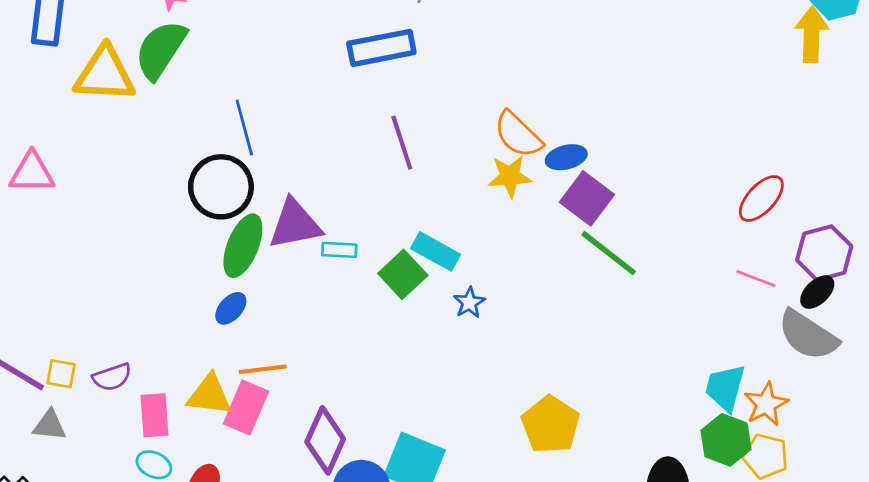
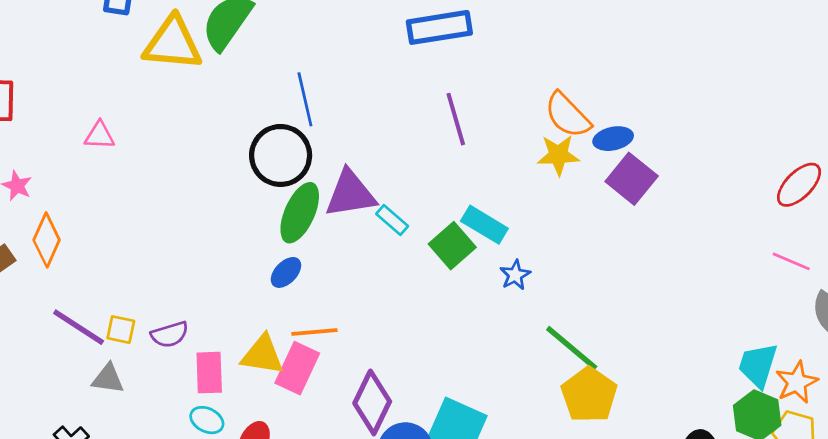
pink triangle: (32, 173) -> (100, 135), size x0.7
cyan rectangle: (339, 250) -> (392, 220), turned 36
green line: (609, 253) -> (572, 348), moved

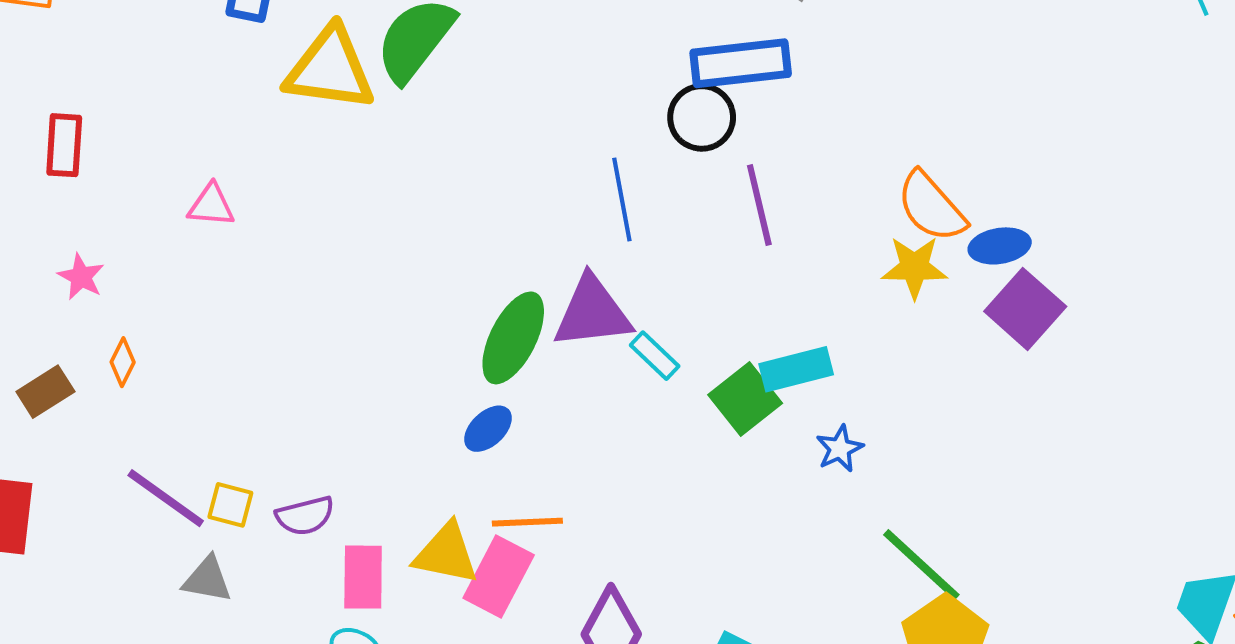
blue line: (305, 99) -> (622, 200), moved
black circle: (281, 155) -> (702, 117), moved, size x0.7
cyan rectangle: (484, 225) -> (796, 369), turned -48
orange diamond: (47, 240) -> (123, 362), size x0.6

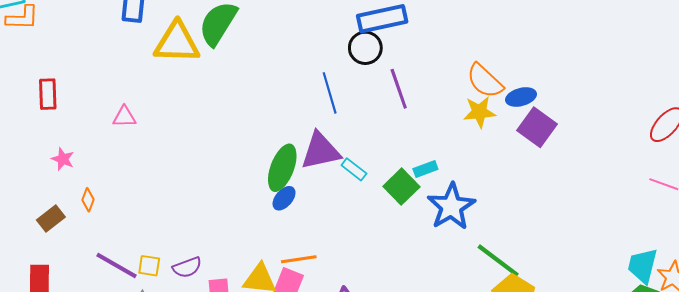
cyan rectangle: (796, 369) -> (425, 169), size x0.7
blue ellipse: (488, 429) -> (284, 198), moved
blue star: (840, 449) -> (451, 207), size x2.0

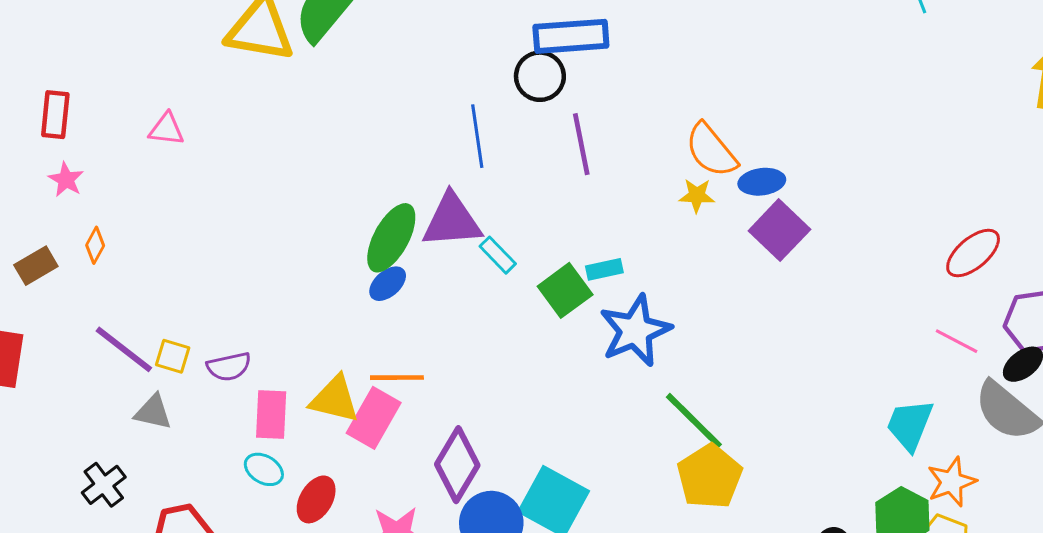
red rectangle: (48, 94) -> (55, 115), moved
yellow star: (479, 112) -> (697, 196), size x0.7
cyan trapezoid: (643, 266) -> (910, 425), moved

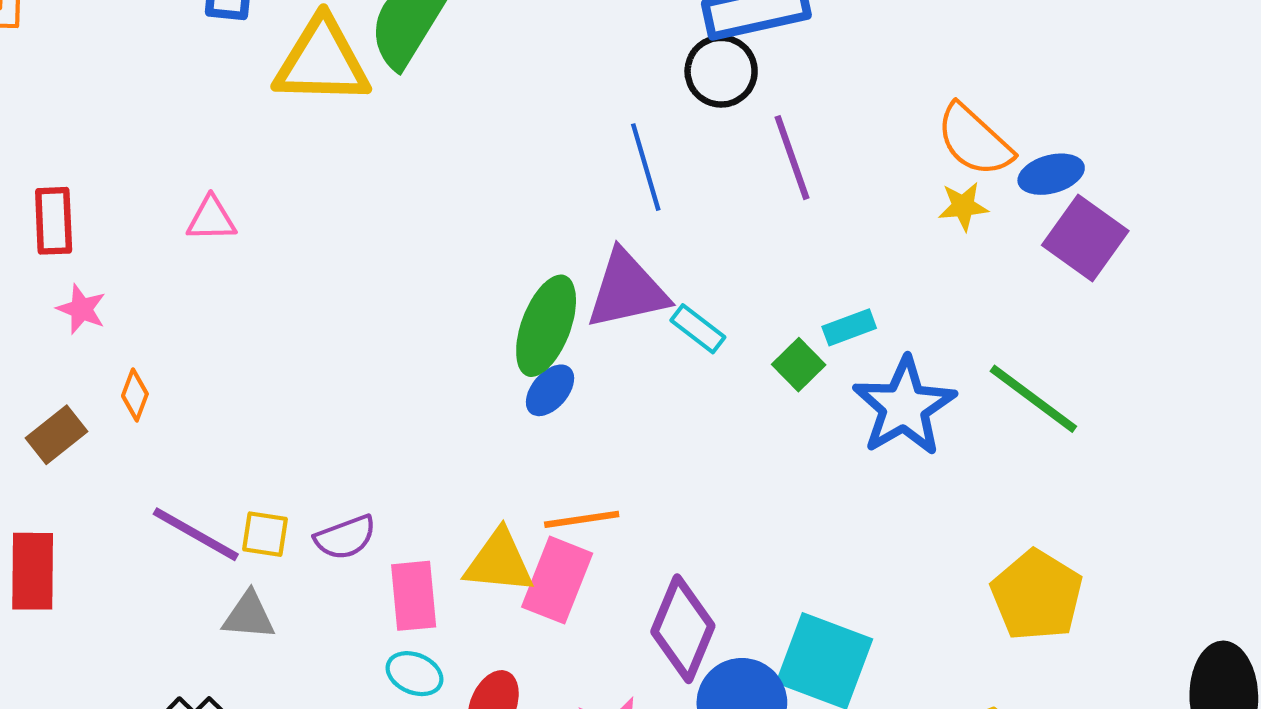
green square: (565, 290) -> (799, 365), size x0.7
green line: (694, 421) -> (1033, 399), moved

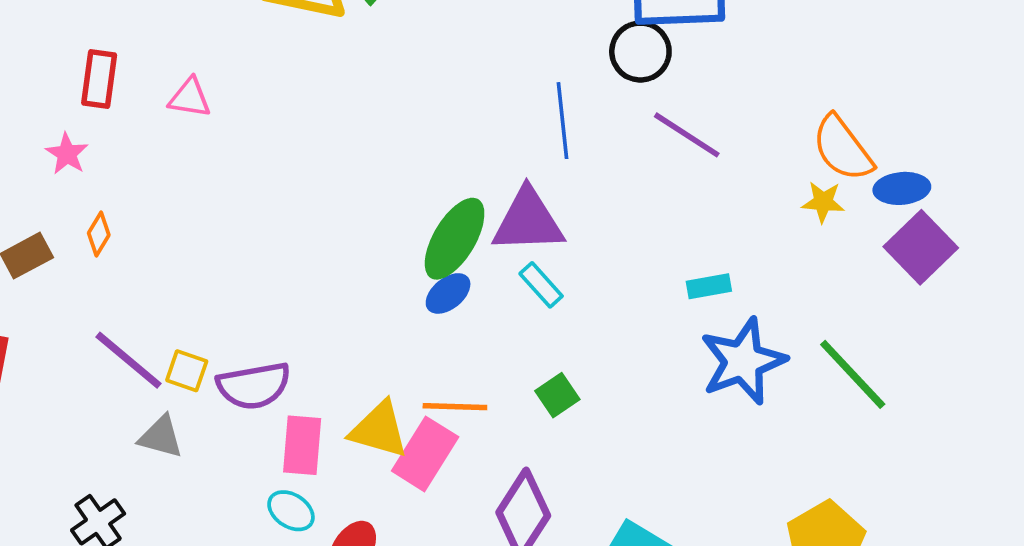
purple line: (792, 158) -> (687, 135), turned -48
red rectangle: (54, 221) -> (99, 79), moved
cyan rectangle: (698, 329) -> (541, 285), moved
green square: (799, 365) -> (557, 395), moved
purple semicircle: (345, 537) -> (254, 386), size x1.4

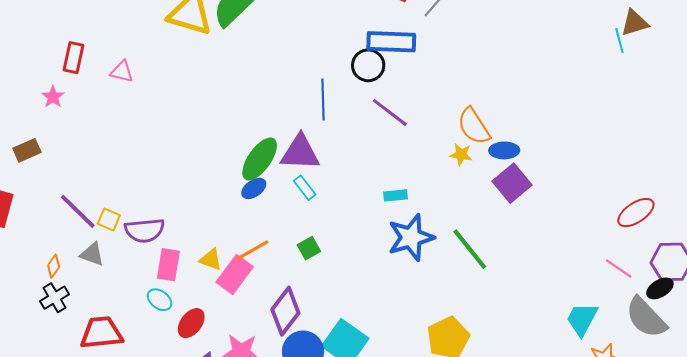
orange diamond: (99, 234) -> (54, 266), moved
orange line: (455, 407) -> (253, 250), turned -36
yellow triangle: (379, 430) -> (211, 259), size x0.7

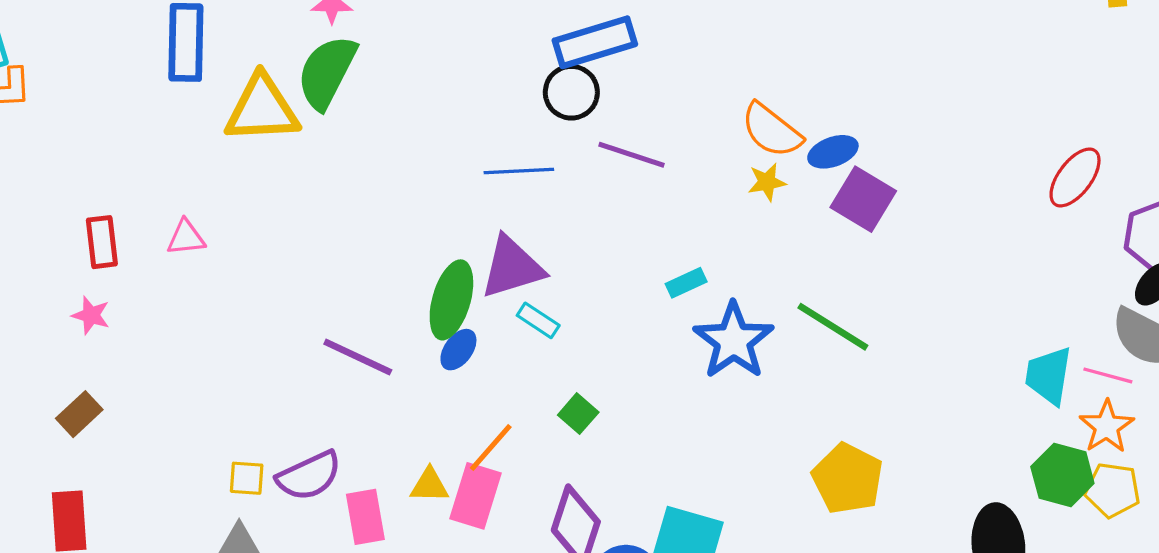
blue line: (323, 99) -> (519, 171), turned -72
purple line: (78, 211) -> (358, 357), moved
pink line: (619, 268) -> (1108, 375), moved

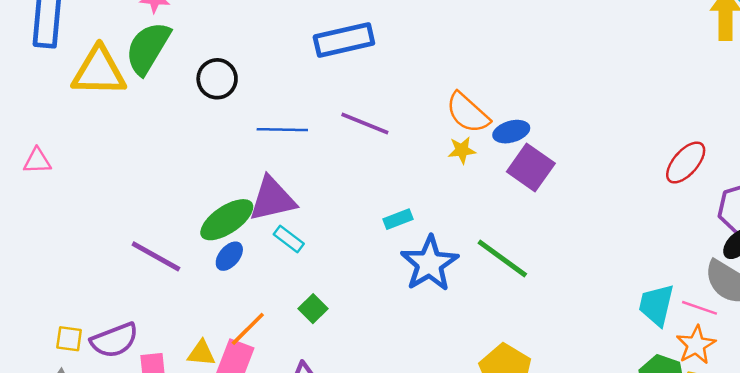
black circle: (571, 92) -> (217, 79), moved
green ellipse: (451, 300) -> (227, 220), turned 36

